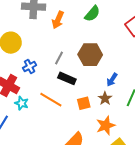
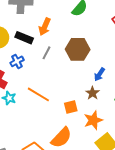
orange arrow: (58, 20) -> (45, 27), moved
black rectangle: (67, 78) -> (24, 38), moved
orange square: (84, 103) -> (71, 107), moved

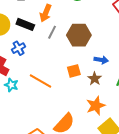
gray line: (46, 53) -> (52, 32), moved
blue arrow: (99, 74) -> (101, 60), turned -112
orange square: (71, 107) -> (74, 71), moved

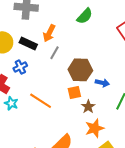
brown hexagon: (79, 35) -> (80, 70), moved
brown star: (95, 79) -> (88, 107), moved

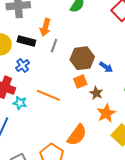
blue arrow: (102, 83) -> (106, 67), turned 32

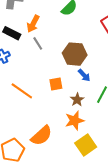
gray line: (54, 46) -> (38, 43), turned -64
brown hexagon: (82, 58) -> (75, 54), moved
brown star: (96, 93) -> (77, 100), moved

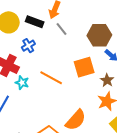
orange square: (56, 84) -> (84, 67), size x1.5

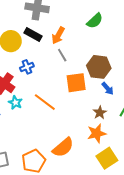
black rectangle: (35, 22) -> (33, 34), moved
orange square: (84, 67) -> (76, 83), moved

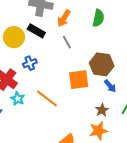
green semicircle: (95, 21) -> (98, 18), turned -36
orange arrow: (58, 35) -> (64, 18), moved
gray line: (62, 55) -> (67, 42), moved

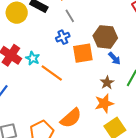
blue cross: (30, 63) -> (63, 37), moved
cyan star: (18, 99) -> (33, 58), moved

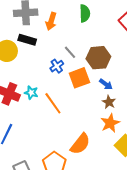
gray line: (70, 16) -> (70, 52), moved
blue arrow: (114, 58) -> (106, 84), moved
orange line: (52, 73) -> (53, 103), turned 30

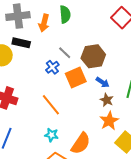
green semicircle: (85, 13) -> (65, 14), moved
cyan star: (31, 93) -> (51, 135), moved

